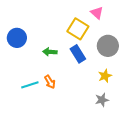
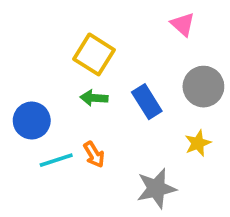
yellow square: (78, 29) -> (94, 54), moved
blue circle: (17, 38) -> (32, 121), moved
gray star: (102, 100) -> (156, 188), moved, size x1.5

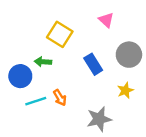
pink triangle: (183, 24) -> (106, 20), moved
green arrow: (94, 98) -> (43, 62), moved

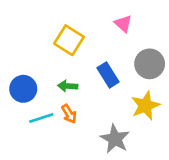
green arrow: (43, 62) -> (68, 86), moved
yellow star: (125, 90) -> (145, 105), size x1.5
gray star: (99, 119) -> (115, 139), turned -30

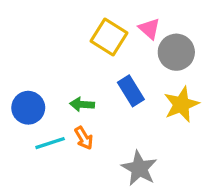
yellow square: (69, 40) -> (109, 37), moved
gray circle: (150, 64) -> (176, 52), moved
yellow star: (145, 105) -> (181, 104), moved

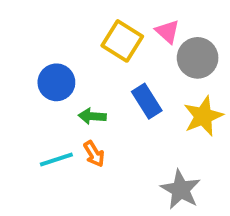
blue circle: (28, 108) -> (56, 82), moved
gray star: (139, 168) -> (181, 190), moved

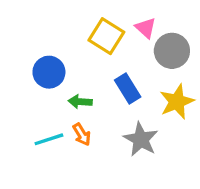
gray star: (181, 190) -> (141, 139), moved

